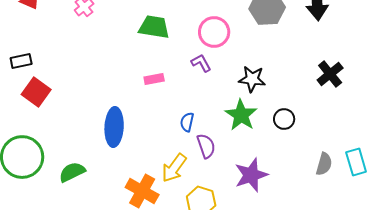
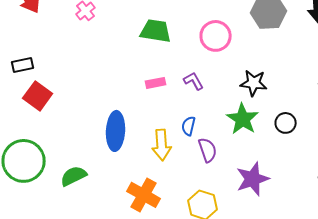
purple L-shape: (201, 63) -> (194, 81), moved
yellow arrow: (174, 168) -> (162, 145), moved, turned -40

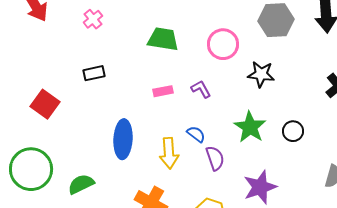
black rectangle: (23, 65) -> (94, 73), moved
black star: (254, 83) -> (261, 74), moved
blue semicircle: (189, 126) -> (196, 134), turned 114

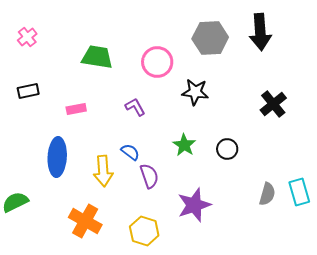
pink rectangle: (163, 91) -> (76, 109), moved
green star: (250, 127) -> (184, 145), size x0.7

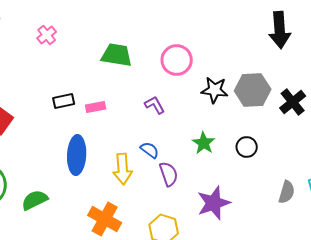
gray hexagon: (210, 38) -> (253, 90), moved
black rectangle: (28, 91) -> (64, 101), moved

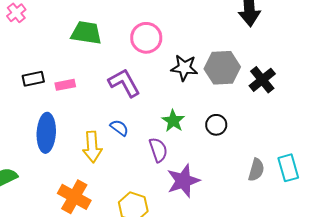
purple L-shape: (155, 105) -> (124, 83), size x1.6
purple semicircle: (169, 174) -> (158, 150), moved

